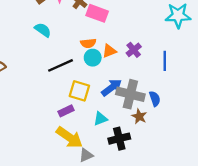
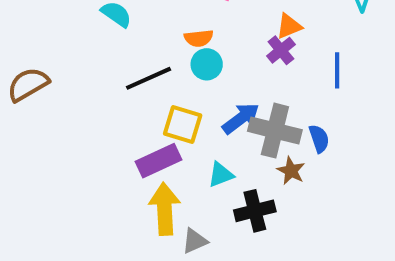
orange triangle: (109, 51) -> (289, 26), moved
purple rectangle: (66, 111) -> (158, 161), size x1.5
yellow arrow: (69, 137) -> (165, 209), turned -128

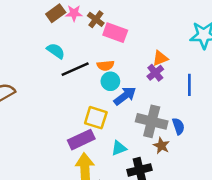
black line: (148, 78) -> (75, 69), moved
blue arrow: (241, 118) -> (125, 96), moved

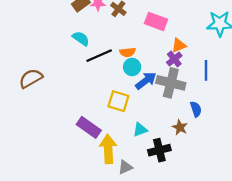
pink rectangle: (115, 33) -> (156, 21), moved
gray cross: (152, 121) -> (171, 83), moved
purple rectangle: (81, 140) -> (89, 127), moved, turned 60

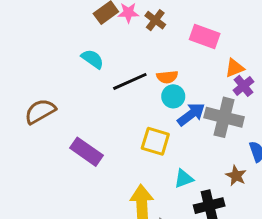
cyan semicircle: (81, 39) -> (92, 59), moved
purple cross: (174, 59) -> (244, 86), moved
purple rectangle: (89, 127) -> (86, 152), moved

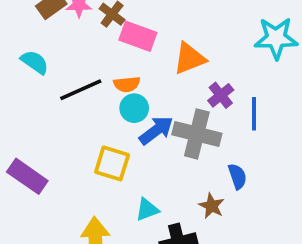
pink rectangle: (205, 37) -> (138, 36), moved
orange triangle: (235, 68) -> (189, 58), moved, size x1.4

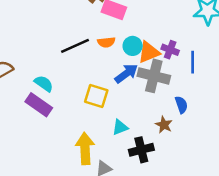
orange triangle: (189, 58) -> (149, 52), moved
cyan semicircle: (35, 62) -> (44, 83), moved
purple cross: (221, 95) -> (170, 50), turned -30
cyan circle: (134, 108) -> (133, 46), moved

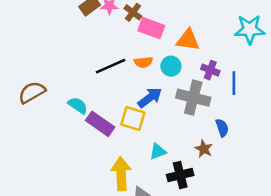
orange triangle: (149, 52) -> (188, 40), moved, turned 30
blue arrow: (126, 73) -> (150, 98), moved
purple rectangle: (39, 105) -> (100, 124), moved

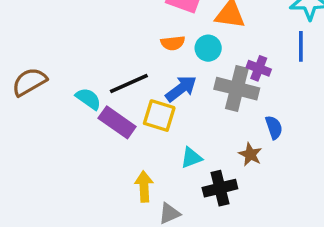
black line: (111, 66) -> (129, 84), moved
purple cross: (210, 70) -> (259, 68), moved
blue line: (234, 83) -> (301, 46), moved
yellow arrow: (121, 174) -> (144, 186), size x0.7

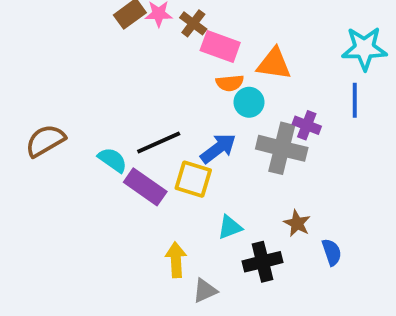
orange semicircle: (173, 43) -> (230, 83), moved
blue semicircle: (274, 127) -> (332, 252), moved

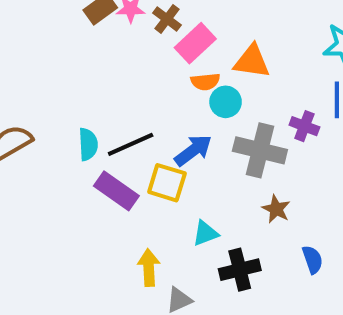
pink rectangle: (220, 46) -> (195, 43), turned -63
purple cross: (307, 125) -> (304, 126), moved
cyan semicircle: (113, 160) -> (88, 144), moved, turned 52
brown star: (297, 223) -> (276, 209), moved

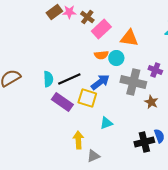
orange semicircle: (205, 82) -> (101, 55), moved
brown star: (276, 209) -> (151, 102), moved
black cross: (240, 270) -> (144, 142), moved

